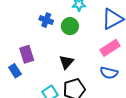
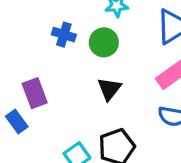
black triangle: (66, 62) -> (109, 89), moved

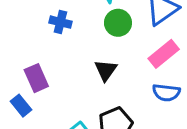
green circle: (104, 42) -> (118, 23), moved

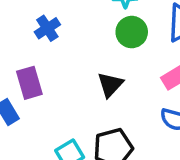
blue cross: (60, 22) -> (47, 28), moved, turned 35

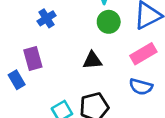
black triangle: (110, 85) -> (92, 60), turned 42

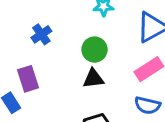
green circle: (109, 22) -> (95, 50), moved

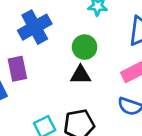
blue cross: (41, 34) -> (35, 27), size x1.6

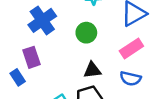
black triangle: (81, 75) -> (92, 70), moved

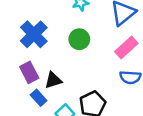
black triangle: (92, 70) -> (53, 80), moved
blue rectangle: (18, 77) -> (39, 98), moved

